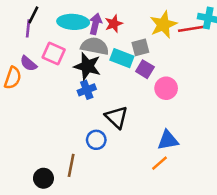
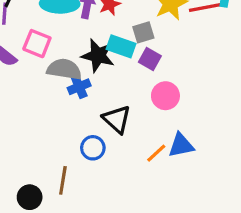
gray semicircle: (95, 46) -> (64, 69), moved
black star: (87, 66) -> (98, 56), moved
pink circle: (166, 88) -> (165, 96), moved
orange line: (159, 163) -> (156, 153), moved

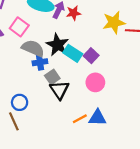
gray square: (143, 32) -> (52, 77), moved, turned -32
cyan rectangle: (121, 46) -> (73, 53), moved
blue circle: (93, 148) -> (20, 102), moved
brown line: (63, 180) -> (14, 121), turned -48

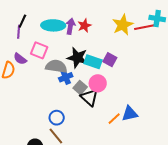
pink circle: (95, 82) -> (98, 83), moved

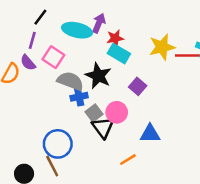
purple arrow: (70, 26) -> (99, 23), moved
purple line: (19, 32) -> (32, 40), moved
cyan rectangle: (93, 62) -> (119, 54), moved
blue triangle: (130, 114) -> (150, 134), moved
blue circle: (57, 118) -> (58, 144), size x1.5

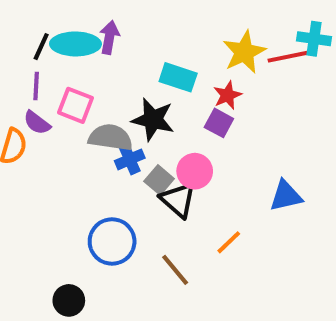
purple arrow: (99, 23) -> (109, 37), moved
cyan ellipse: (77, 30) -> (75, 44), moved
red star: (115, 38) -> (227, 95), moved
blue triangle: (150, 134) -> (286, 196), moved
brown line: (52, 166) -> (175, 270), moved

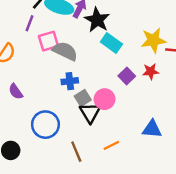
red star: (227, 95) -> (151, 71), moved
pink square: (75, 105) -> (48, 41), turned 35
black star: (153, 119) -> (97, 20), moved
purple semicircle: (37, 123) -> (16, 92), moved
gray semicircle: (110, 137) -> (65, 51), moved

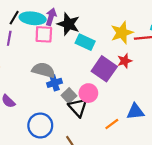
pink square: (48, 41) -> (44, 34), moved, turned 30
gray semicircle: (65, 51) -> (43, 70), moved
purple square: (127, 76) -> (104, 69), size x1.6
orange line: (111, 145) -> (112, 124), moved

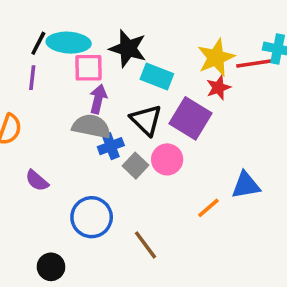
purple arrow: (51, 17) -> (98, 99), moved
red star: (125, 61) -> (218, 88), moved
black triangle: (78, 107) -> (146, 120), moved

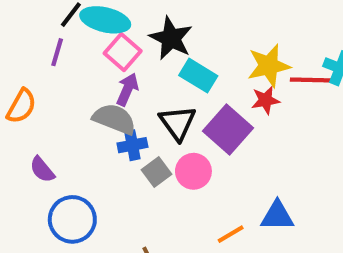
pink square: (88, 68) -> (123, 52), turned 32
blue circle: (92, 217) -> (72, 219), moved

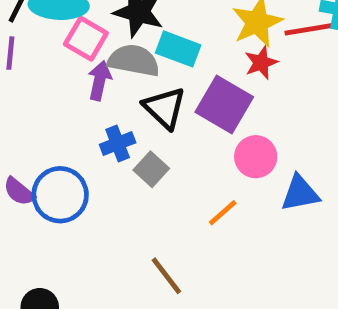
gray semicircle: (114, 119) -> (134, 60), moved
pink circle: (193, 171) -> (256, 157), moved
blue circle: (72, 219) -> (60, 195), moved
orange line: (231, 234) -> (223, 213), moved

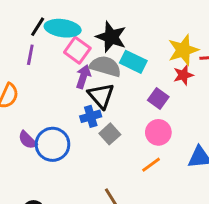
purple square: (224, 105) -> (158, 99), size x0.6
black triangle: (165, 108) -> (101, 96), moved
pink circle: (256, 157) -> (158, 132), moved

